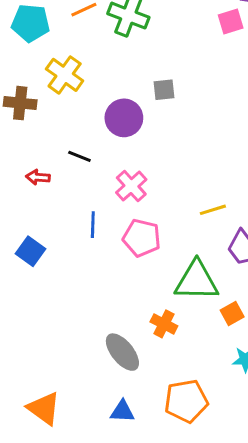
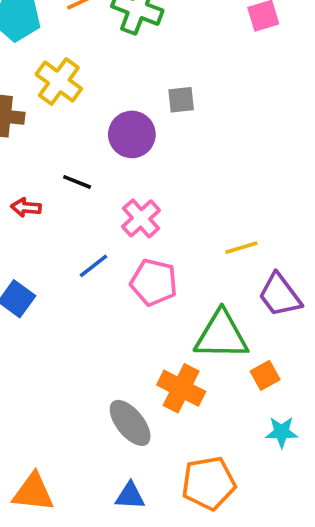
blue line: (93, 225) -> (94, 266), turned 50
orange cross: (164, 324) -> (181, 388), size x1.4
orange triangle: (44, 408) -> (33, 492), turned -30

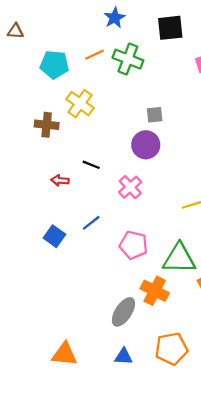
purple circle: (132, 134) -> (146, 145), moved
blue line: (94, 266) -> (91, 223), moved
pink pentagon: (154, 282) -> (134, 245), moved
gray ellipse: (130, 423) -> (123, 312), turned 72

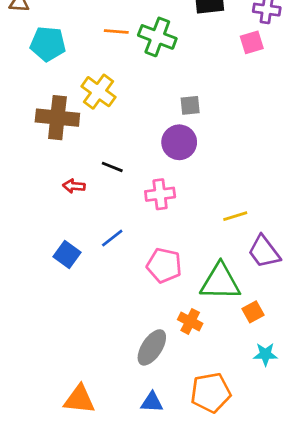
orange line: (95, 55) -> (116, 31), turned 30
cyan pentagon: (54, 65) -> (48, 44), moved
brown cross: (47, 125) -> (57, 118), size x1.4
pink cross: (130, 187) -> (160, 194), turned 35
orange cross: (155, 291) -> (190, 321), size x0.7

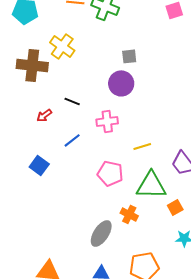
red arrow: (74, 186) -> (44, 115), turned -42
yellow line: (235, 216) -> (142, 146), moved
blue line: (112, 238) -> (72, 140), moved

